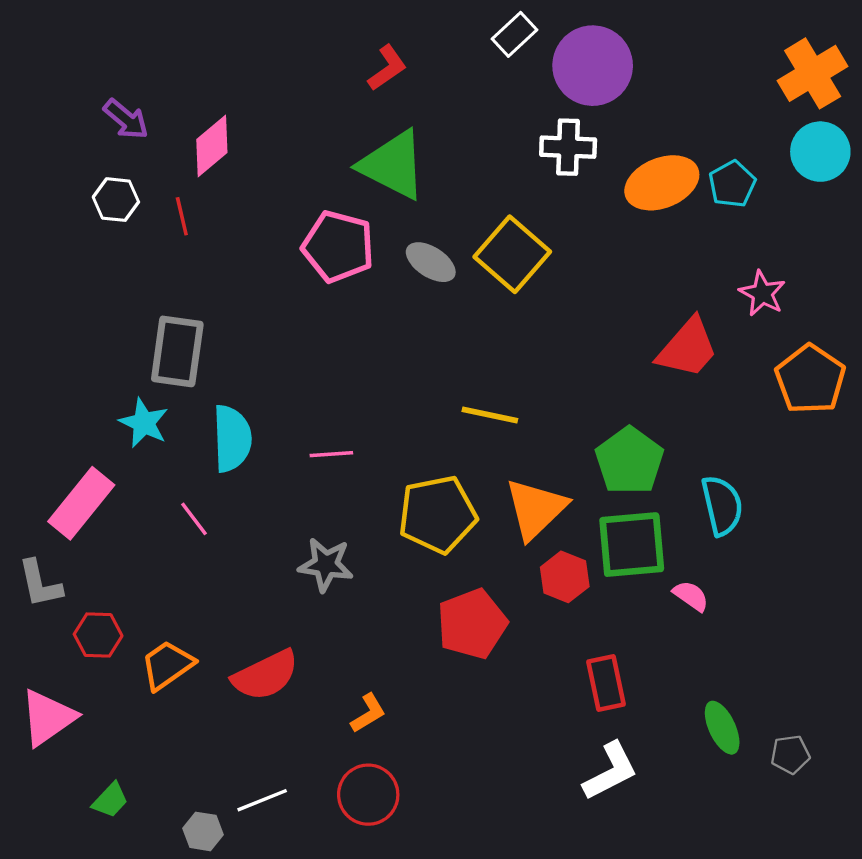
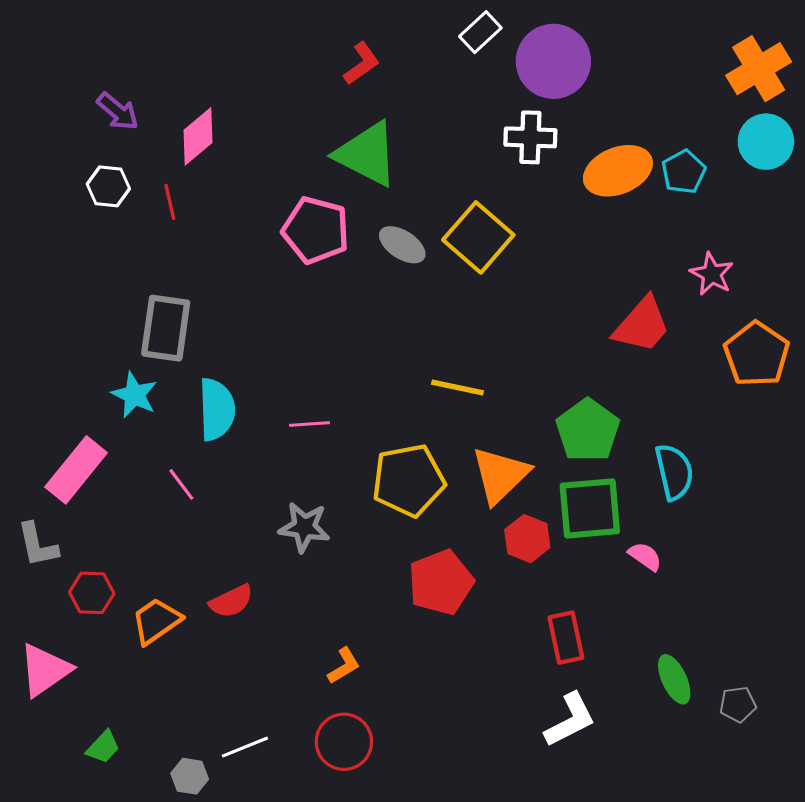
red semicircle: (266, 675) -> (231, 601), moved, size x0.7

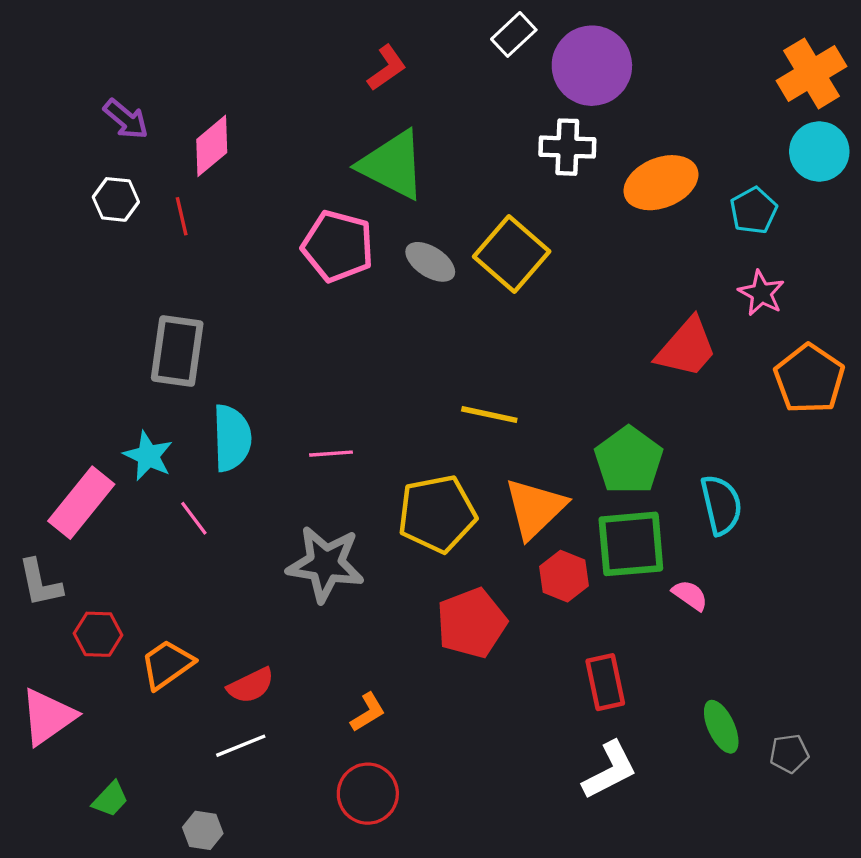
cyan pentagon: (684, 172) -> (754, 211), moved
cyan star: (134, 395) -> (148, 456), moved
gray star: (304, 527) -> (325, 564), size x1.4
red semicircle: (231, 601) -> (251, 685), moved
white line: (245, 747) -> (241, 746), moved

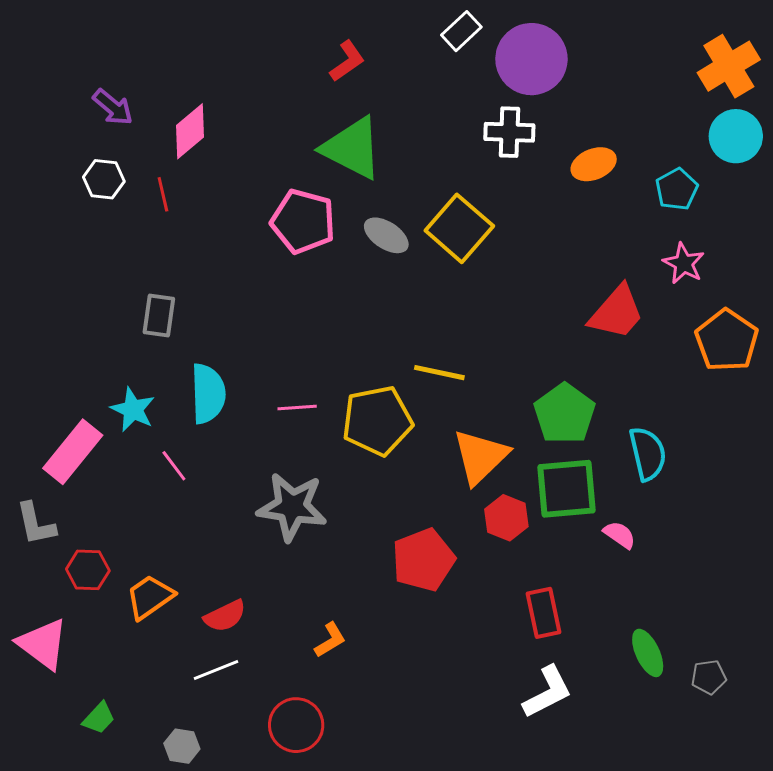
orange ellipse: (661, 183) -> (594, 164), size x0.7
gray rectangle: (177, 351) -> (159, 315), size x0.7
yellow pentagon: (437, 514) -> (377, 421), moved
pink triangle: (48, 717) -> (43, 644), turned -48
red circle: (368, 794) -> (296, 725), moved

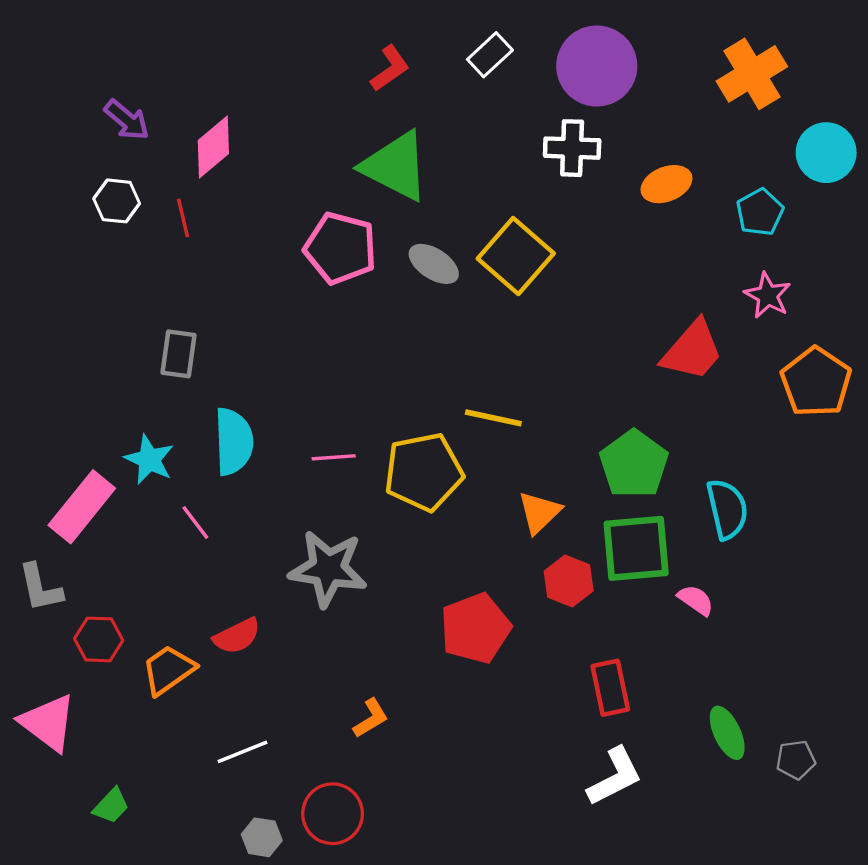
white rectangle: (461, 31) -> (490, 55), moved
orange cross: (729, 66) -> (752, 74), moved
orange triangle: (480, 457) -> (539, 512), size x0.7
red semicircle: (225, 616) -> (237, 636), moved
gray hexagon: (182, 746) -> (262, 837), moved

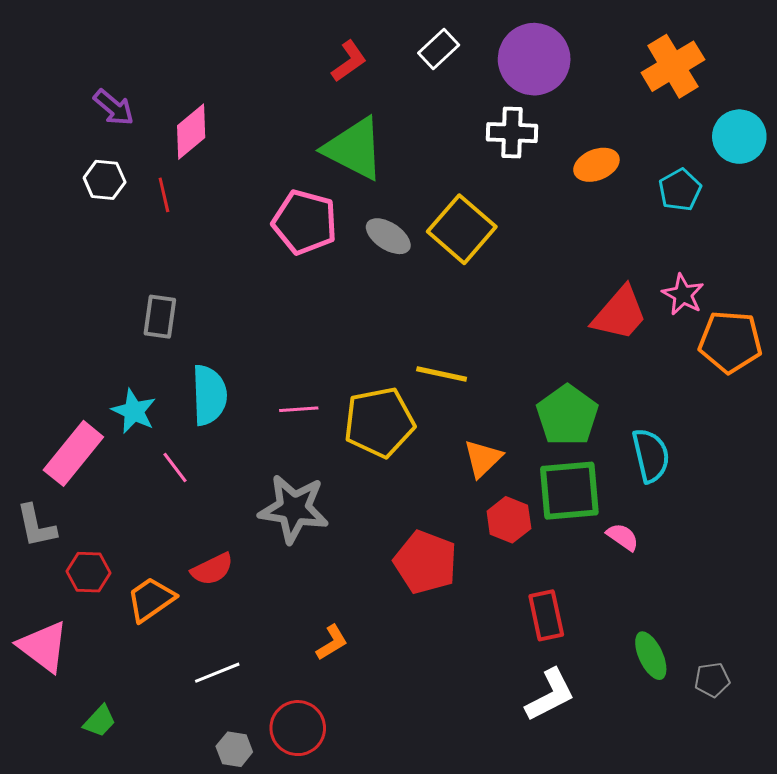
pink star: (768, 295) -> (683, 295), moved
orange pentagon: (816, 382) -> (730, 342), turned -30
red pentagon: (475, 628) -> (425, 562), turned -30

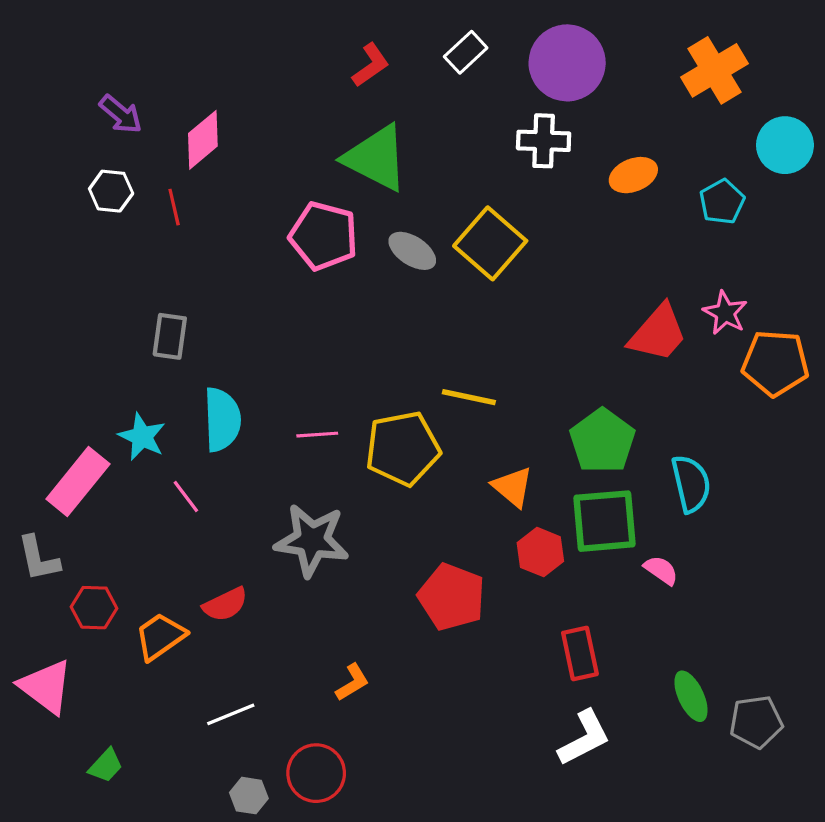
orange triangle: (483, 458) -> (513, 487), turned -36
gray pentagon: (712, 680) -> (756, 722), size x1.4

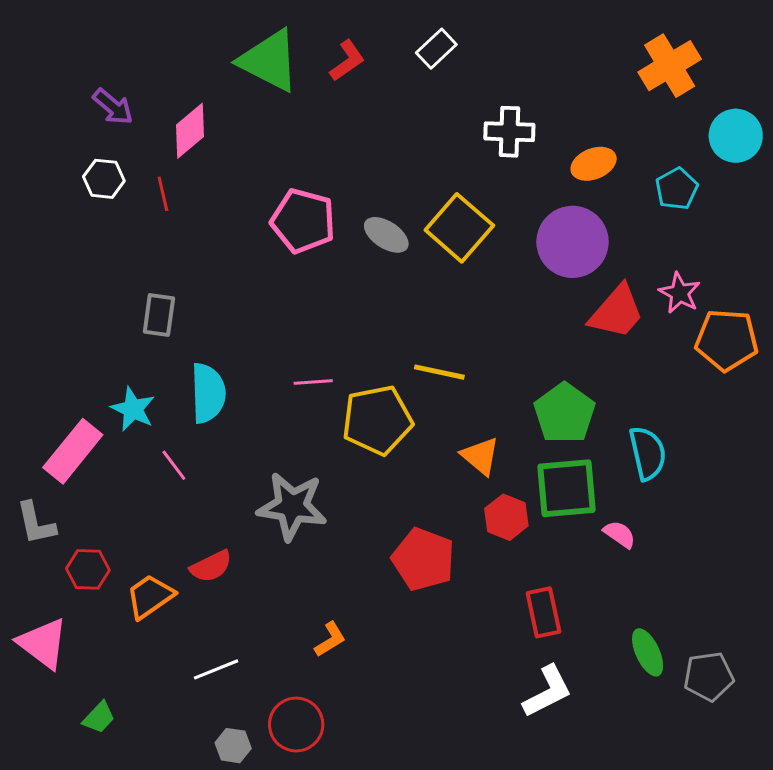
purple circle: (567, 63) -> (573, 242), moved
green triangle: (376, 158) -> (269, 61), moved
pink line: (317, 435) -> (313, 382), moved

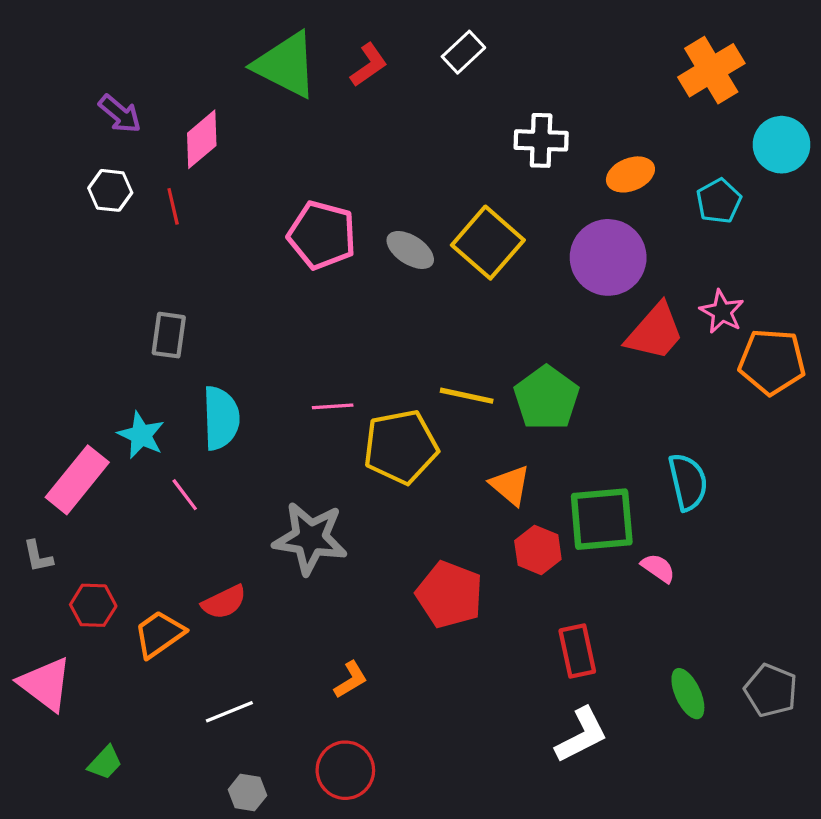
green pentagon: (564, 413) -> (546, 398), moved
gray L-shape: (36, 523) -> (38, 556), size x0.7
gray pentagon: (709, 676) -> (771, 690), moved, turned 30
red circle: (296, 725) -> (345, 770), moved

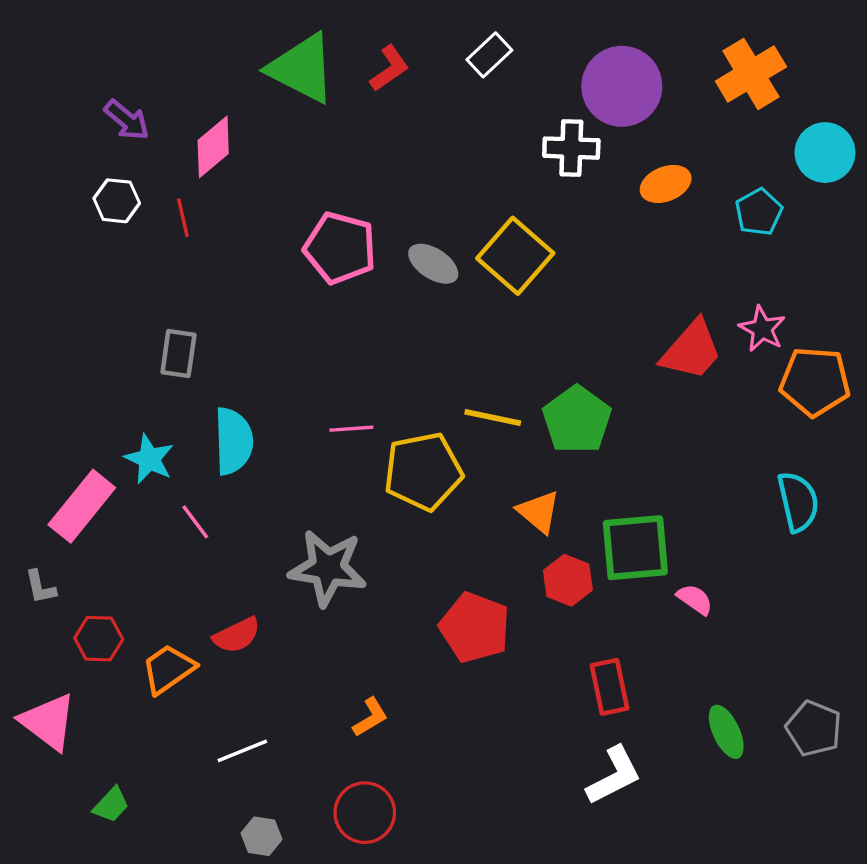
purple circle: (608, 257) -> (622, 86), moved
cyan semicircle: (688, 482) -> (798, 502), moved

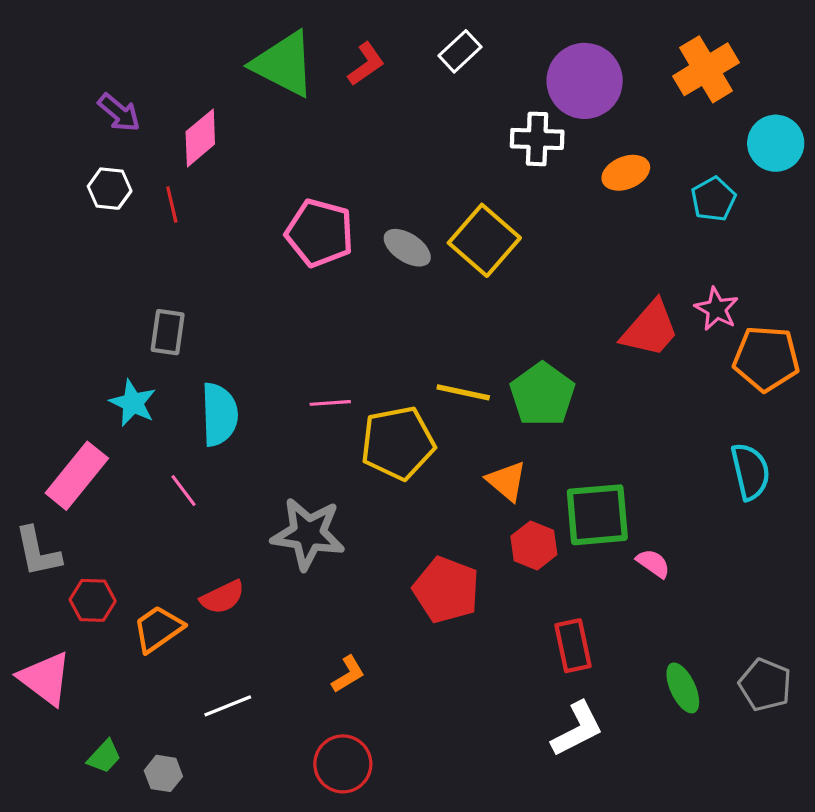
cyan star: (149, 459) -> (133, 403), moved
gray L-shape: (40, 587) -> (38, 552), size x1.6
gray hexagon: (261, 836) -> (163, 773), moved

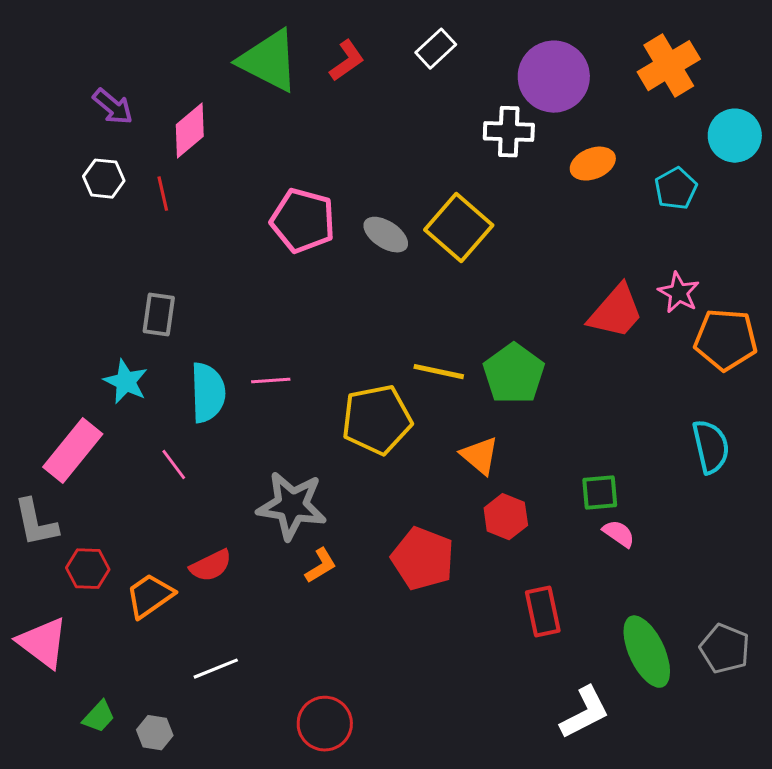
pink line: (330, 403) -> (271, 381), moved
green square: (597, 515) -> (600, 493), moved, size x0.6
orange L-shape: (348, 674) -> (321, 566), moved
green ellipse: (683, 688) -> (647, 652), size x1.5
white L-shape: (577, 729) -> (585, 713), moved

